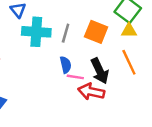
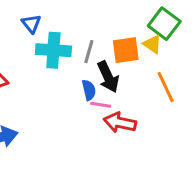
yellow triangle: (129, 31) -> (152, 44), moved, turned 35
orange square: (96, 32) -> (126, 50), turned -30
black arrow: (100, 71) -> (108, 77), moved

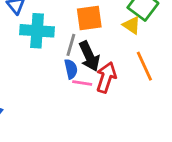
orange square: (126, 50) -> (89, 18), moved
gray line: (89, 52) -> (71, 45), moved
red arrow: (120, 123) -> (106, 77), moved, turned 96

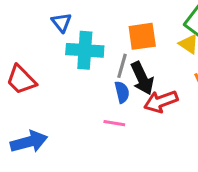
red arrow: (106, 77) -> (161, 101), turned -128
pink line: (82, 83) -> (114, 123), moved

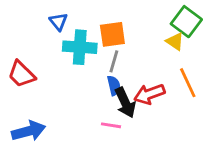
orange square: (142, 36) -> (112, 34), moved
black arrow: (142, 78) -> (125, 103), moved
pink line: (114, 123) -> (111, 125), moved

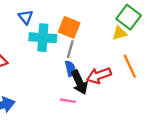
orange square: (112, 34) -> (69, 27), turned 30
yellow triangle: (175, 41) -> (119, 33), turned -49

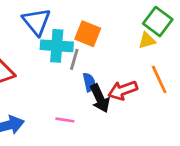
blue triangle: (26, 17) -> (37, 22), size x1.6
gray line: (70, 49) -> (74, 59), moved
pink line: (68, 101) -> (65, 120), moved

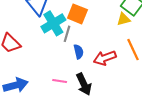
cyan cross: (57, 46) -> (53, 23), turned -35
black arrow: (100, 98) -> (84, 84), moved

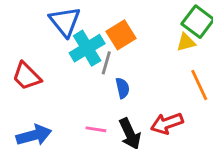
orange square: (77, 14) -> (121, 35), turned 36
red arrow: (105, 58) -> (167, 123), moved

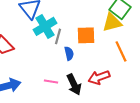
orange square: (121, 35) -> (86, 35), moved, turned 30
yellow triangle: (186, 42) -> (112, 22), size x1.5

